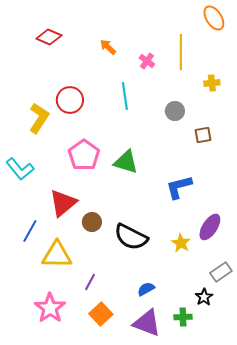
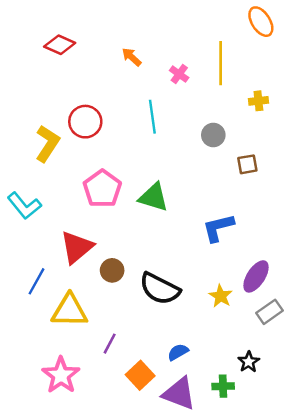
gray rectangle: (221, 272) -> (269, 312), moved
orange square: (101, 314) -> (140, 375), moved

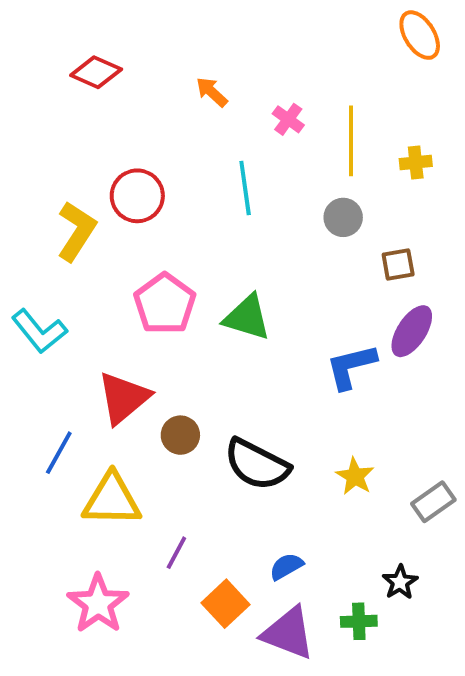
yellow line: (221, 63) -> (351, 141), moved
purple ellipse: (256, 276) -> (412, 331), moved

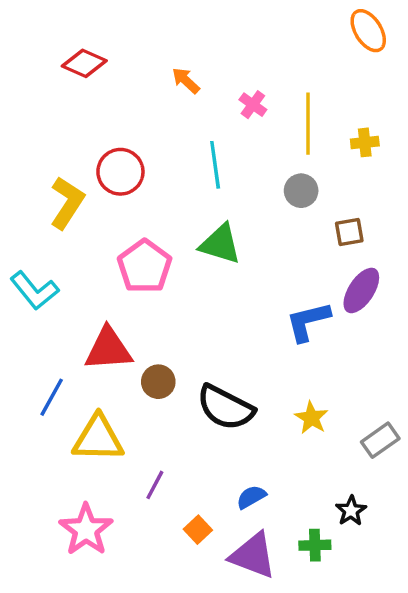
green triangle: (247, 317) -> (220, 244), moved
red triangle: (124, 398) -> (108, 349), turned 36
orange square: (225, 604) -> (198, 530), size x0.7

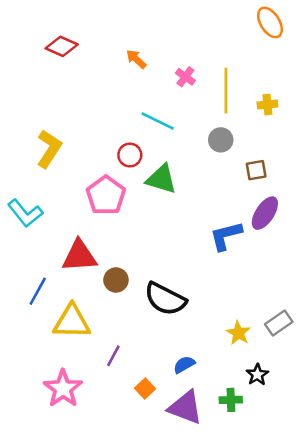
cyan line: (215, 165) -> (158, 121), turned -56
red circle: (120, 172) -> (130, 155), moved, size x0.7
yellow star: (311, 418) -> (238, 333), moved

